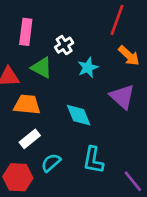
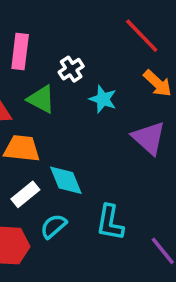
red line: (117, 20) -> (142, 36), turned -64
cyan star: (88, 68) -> (103, 99), turned -30
cyan diamond: (79, 115) -> (66, 180), moved

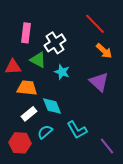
white cross: (71, 69) -> (55, 43), size x1.5
cyan star: (103, 99) -> (62, 72), moved
cyan L-shape: (110, 223) -> (77, 130), turned -40

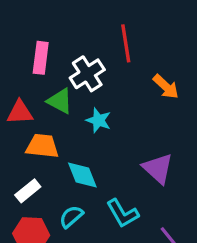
red line: (95, 24) -> (126, 43), moved, turned 35
purple triangle: (99, 82) -> (158, 168), moved
white rectangle: (29, 114) -> (28, 191), moved

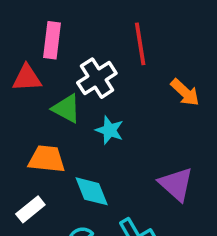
pink rectangle: (41, 58) -> (52, 40), moved
red triangle: (20, 112) -> (27, 78), moved

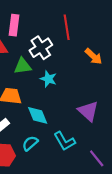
green triangle: (66, 109) -> (23, 66), turned -36

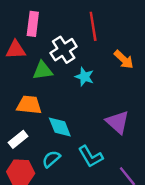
cyan star: (48, 79) -> (84, 77), moved

